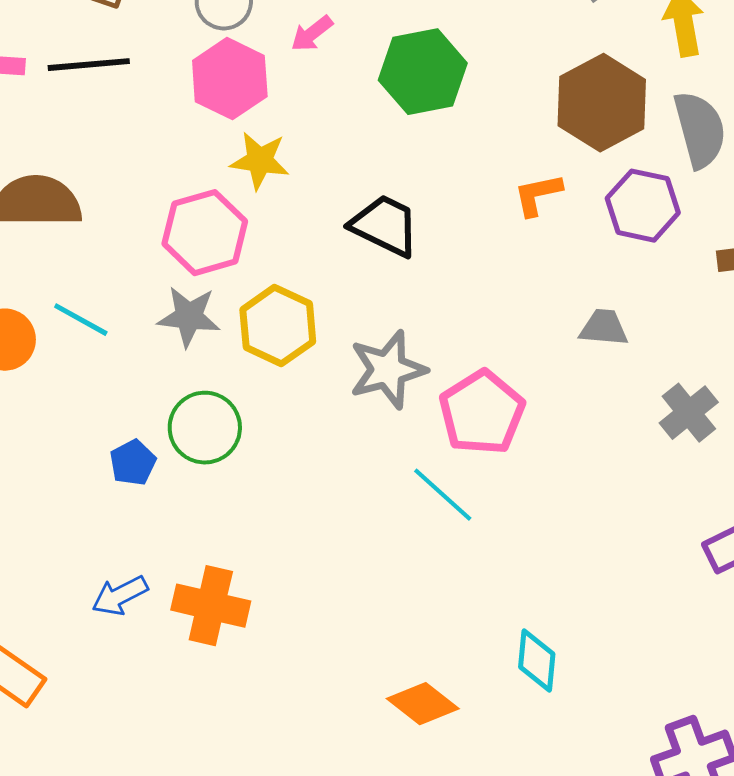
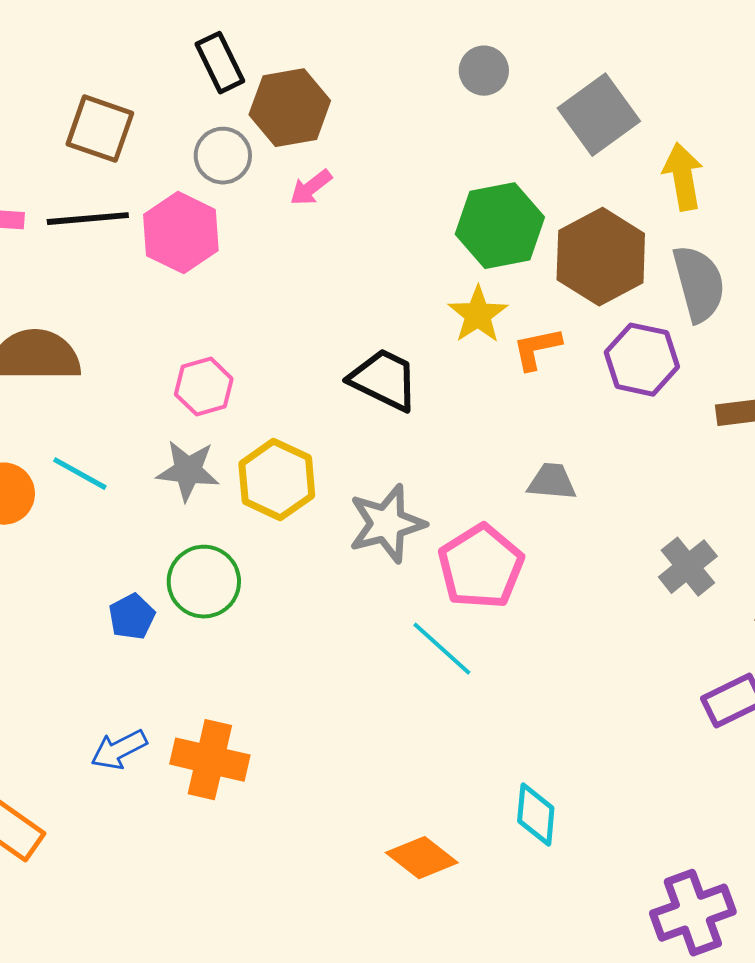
green hexagon: (423, 72) -> (500, 226), moved
pink hexagon: (230, 79) -> (181, 233), moved
yellow star: (260, 161) -> (478, 315), moved, turned 30
pink hexagon: (205, 233) -> (204, 387), size x0.7
gray trapezoid: (604, 328) -> (552, 482), moved

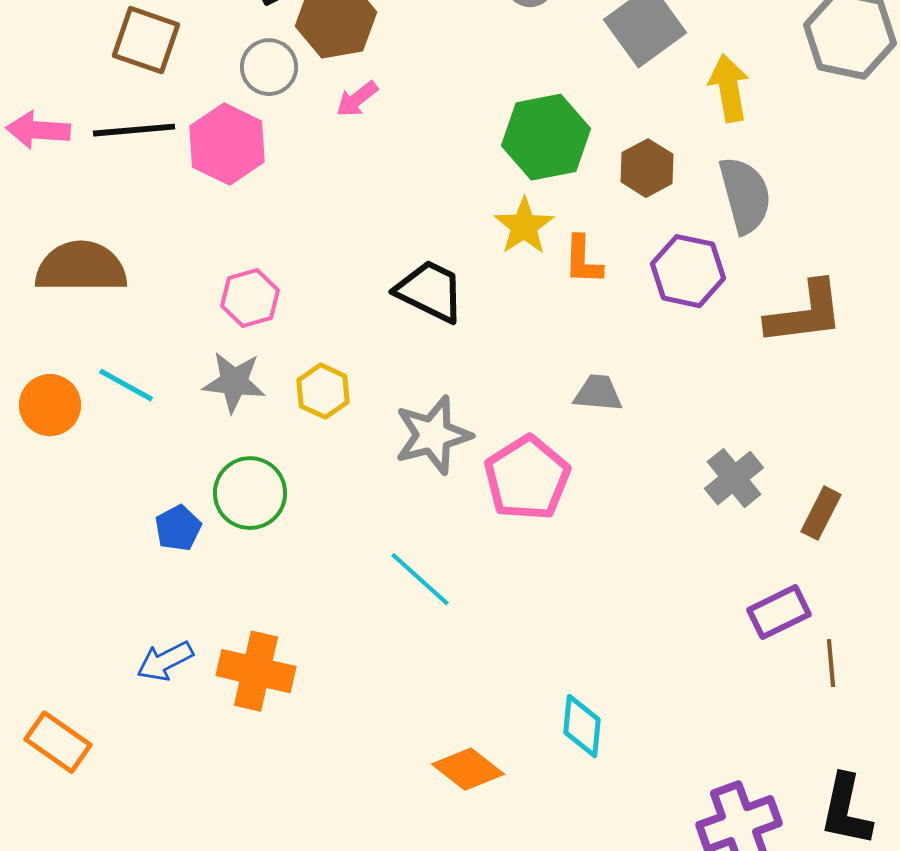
brown hexagon: (601, 257) -> (647, 168), size x0.6
orange L-shape: (537, 349) -> (583, 260), turned -76
yellow hexagon: (277, 480) -> (323, 391), size x0.7
cyan line: (442, 649) -> (420, 579), moved

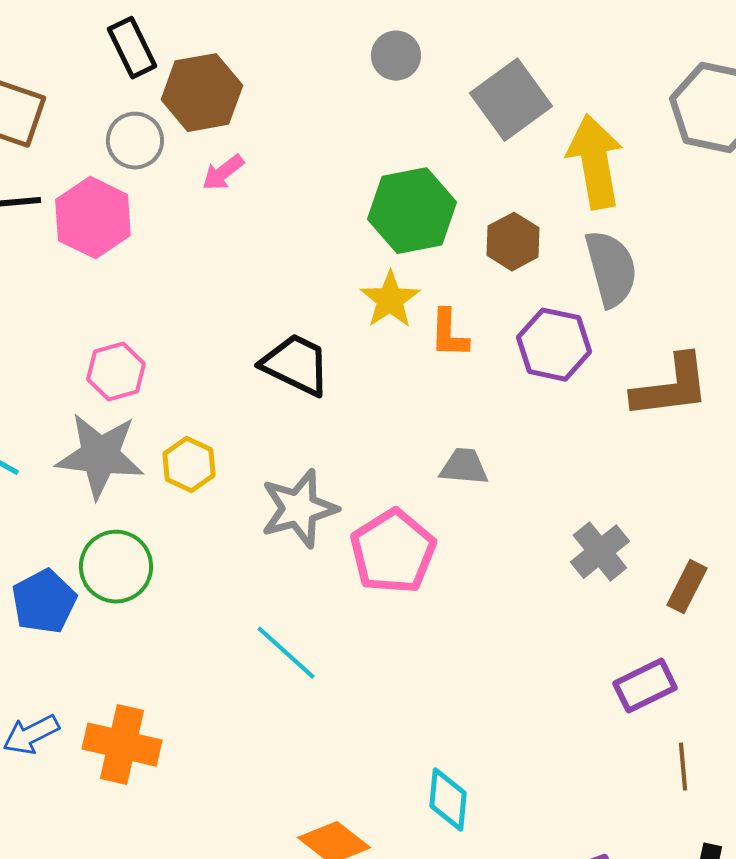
yellow arrow: (729, 88) -> (595, 162), size x1.4
gray star: (234, 382) -> (100, 456), size x1.4
blue pentagon: (178, 528) -> (44, 602), size x1.4
brown line: (831, 663) -> (683, 767), moved

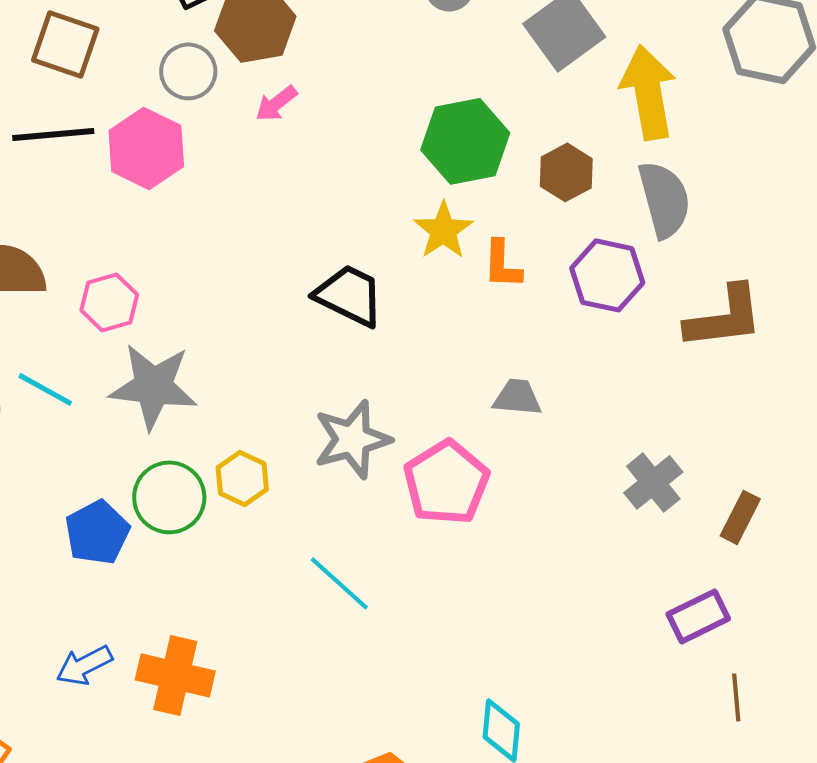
pink hexagon: (116, 372) -> (109, 302), moved
yellow hexagon: (189, 465) -> (242, 478), moved

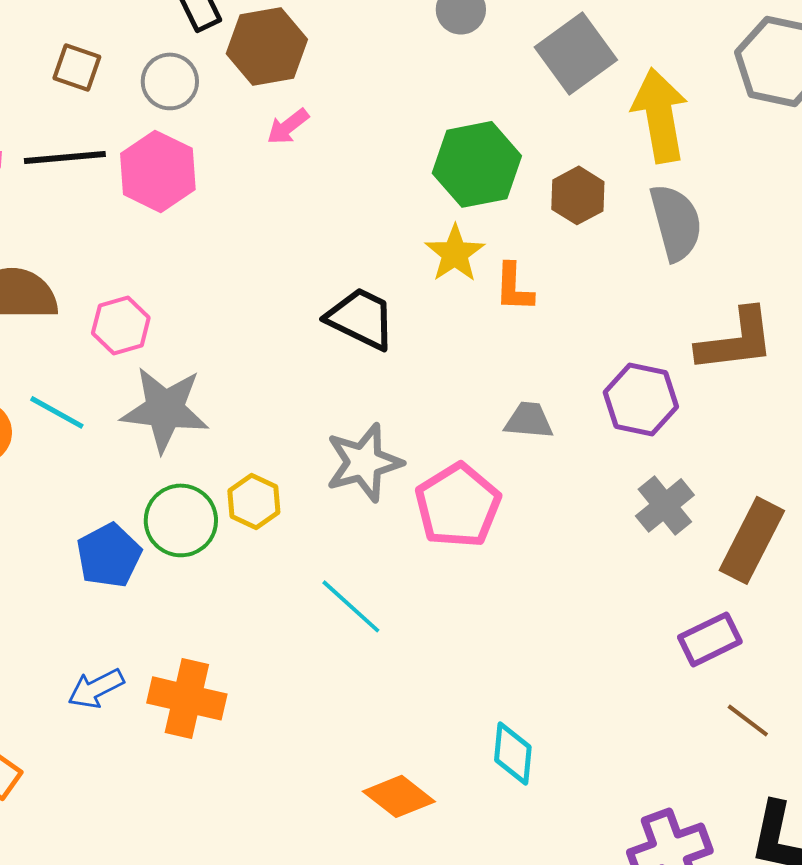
brown square: (65, 44) -> (77, 67), size x0.7
gray circle: (188, 71) -> (170, 81), moved
purple hexagon: (607, 275) -> (641, 399), moved
brown rectangle: (740, 517) -> (752, 540), size x1.6
brown line: (736, 697) -> (748, 720), turned -48

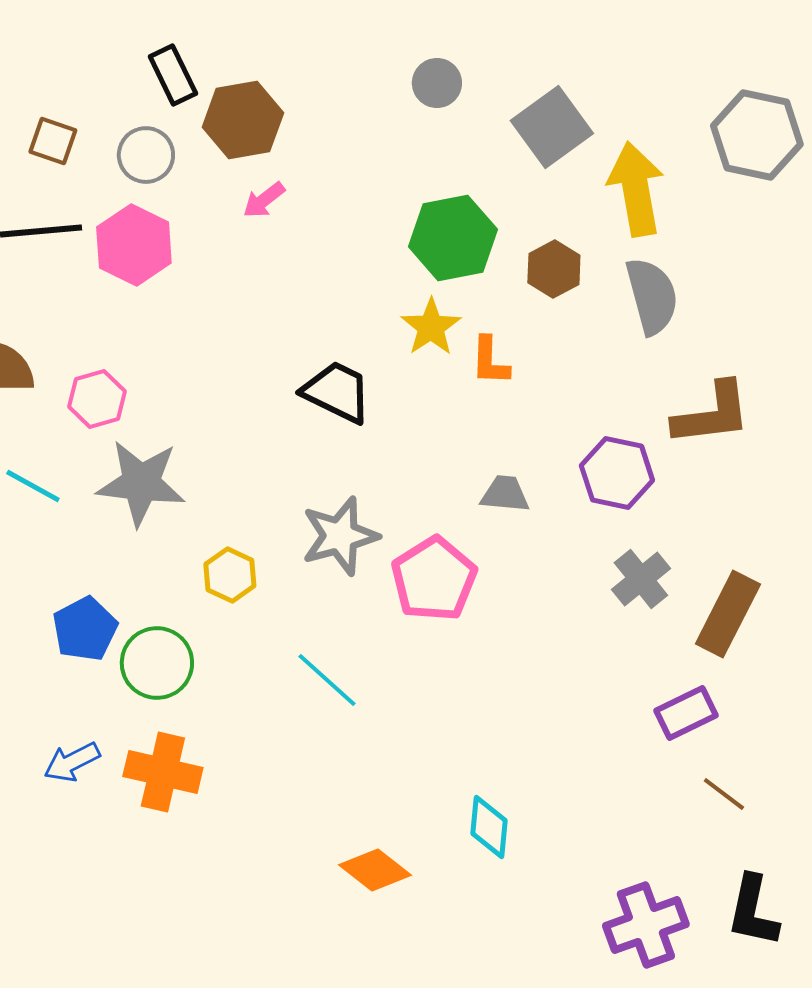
green circle: (181, 520) -> (157, 663), moved

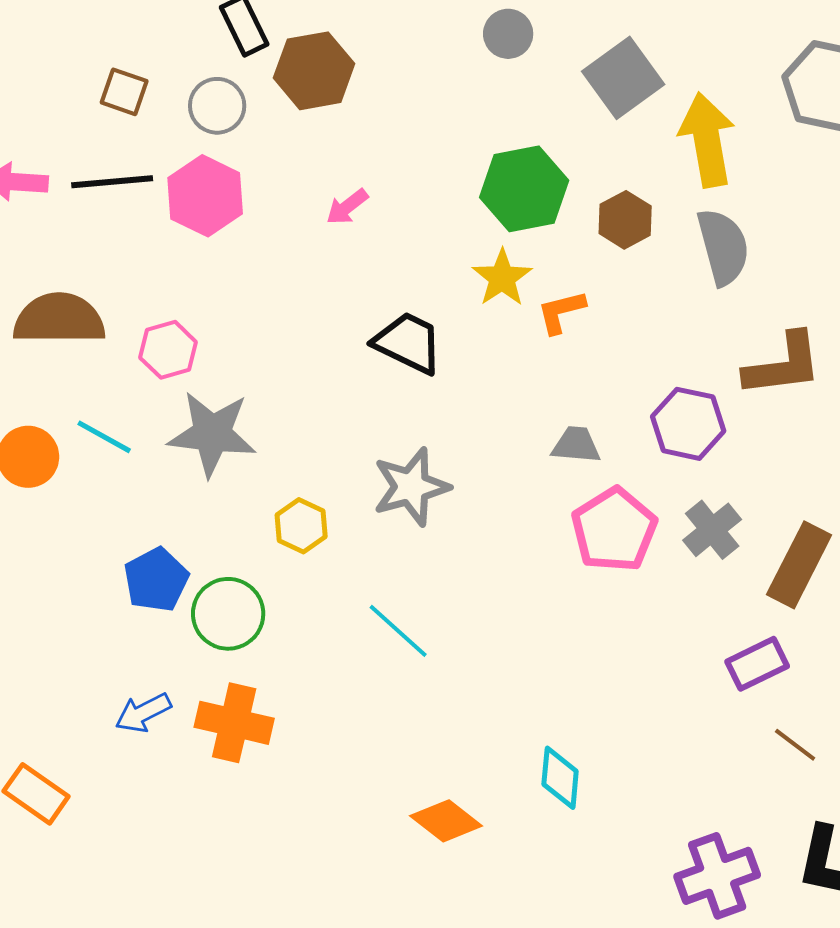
pink arrow: (264, 200) -> (347, 207), moved
orange L-shape: (490, 361) -> (561, 312), turned 74
pink pentagon: (434, 579) -> (614, 530), moved

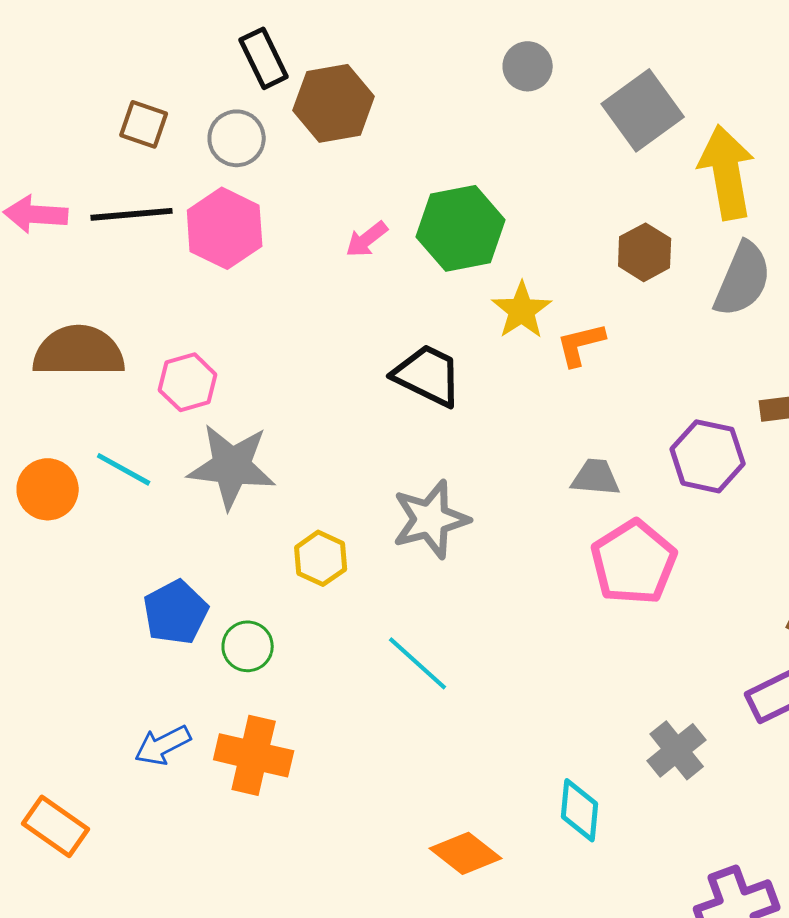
green hexagon: (524, 189) -> (461, 228), moved
gray semicircle: (723, 247) -> (743, 279), turned 38
gray cross: (712, 530) -> (677, 750), moved
green circle: (228, 614) -> (248, 646), size x0.7

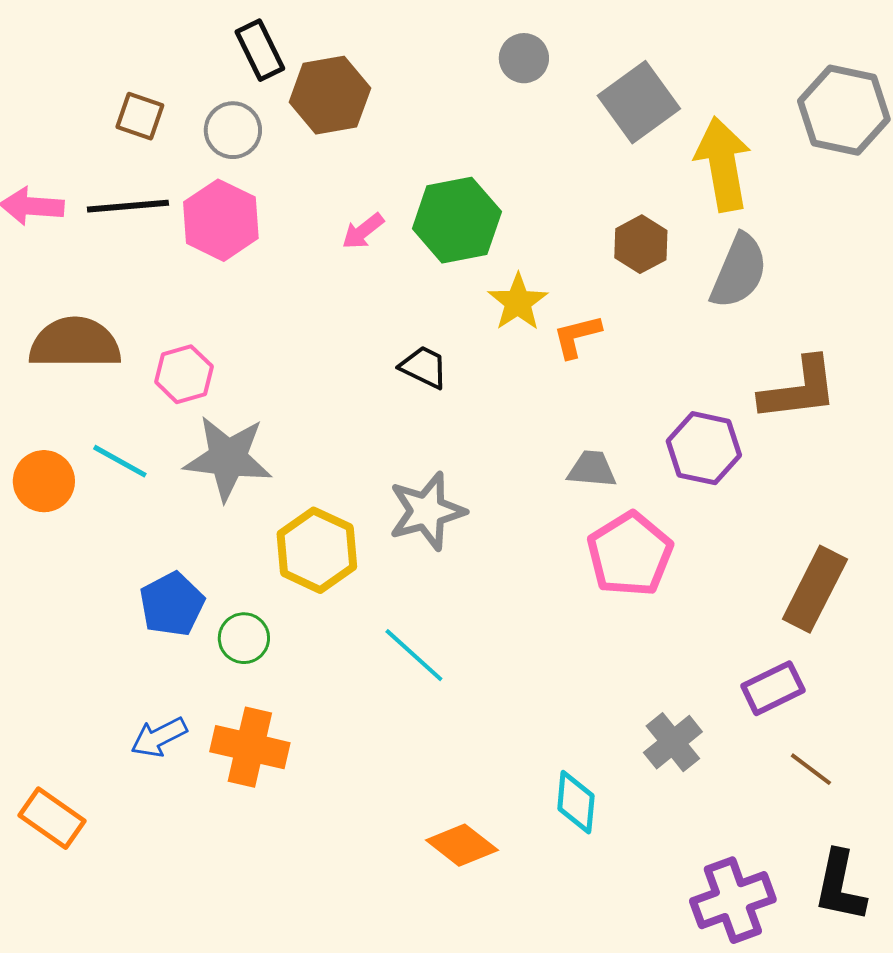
black trapezoid: (428, 375) -> (424, 367), size x0.7
yellow hexagon: (321, 558) -> (317, 550), size x1.5

